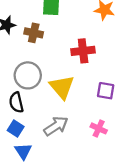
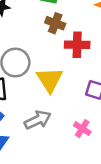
brown cross: (34, 33) -> (55, 23), moved

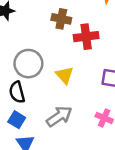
yellow triangle: (50, 80) -> (65, 75), size x0.7

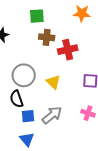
blue square: (17, 120) -> (28, 116), moved, turned -32

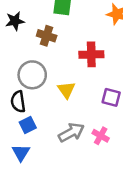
brown cross: (47, 37) -> (47, 36), moved
gray arrow: (52, 115) -> (71, 132), moved
blue square: (28, 116) -> (28, 125), turned -32

